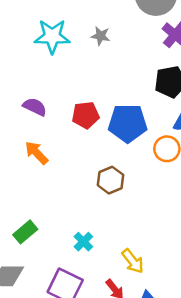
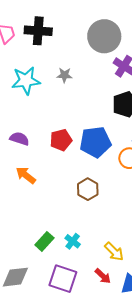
green rectangle: (25, 232) -> (44, 241), moved

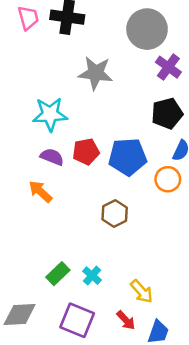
gray star: (64, 75) -> (96, 73), size x1.8
cyan star: (26, 81) -> (50, 114), moved
purple semicircle: (19, 139) -> (52, 157), moved

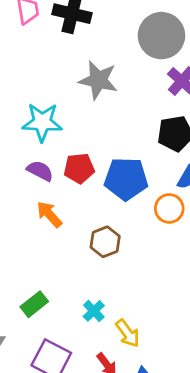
orange arrow: (40, 192) -> (49, 214), moved
cyan cross: (92, 276) -> (94, 311), moved

